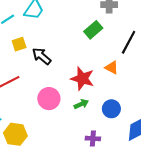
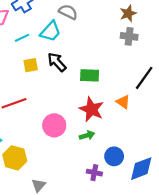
green rectangle: (93, 30) -> (90, 75), moved, turned 36
black arrow: (42, 56) -> (57, 62), moved
blue circle: (111, 109) -> (114, 156), moved

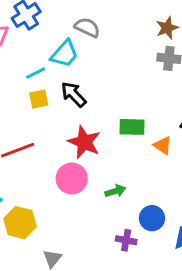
cyan line: (22, 38) -> (36, 73), moved
green rectangle: (90, 75) -> (132, 127), moved
red star: (91, 109) -> (84, 142), moved

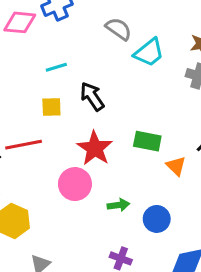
cyan trapezoid: (64, 54) -> (149, 52), moved
yellow square: (39, 99) -> (51, 107), moved
blue circle: (152, 218) -> (157, 219), moved

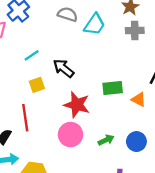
red line: (24, 145) -> (25, 118), turned -70

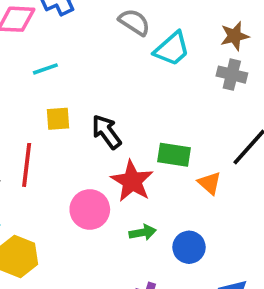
cyan line: (32, 55) -> (45, 69), moved
black arrow: (64, 68) -> (106, 132), moved
red star: (77, 105) -> (132, 181), moved

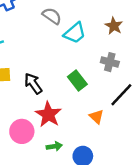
brown star: (235, 36) -> (114, 26), turned -30
gray cross: (232, 75) -> (110, 62), moved
green rectangle: (174, 155) -> (77, 81), moved, turned 42

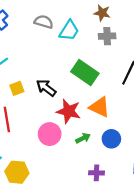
gray cross: (110, 62) -> (107, 36), moved
green rectangle: (77, 81) -> (85, 73), size x1.4
orange triangle: (96, 117) -> (99, 107), moved, size x1.5

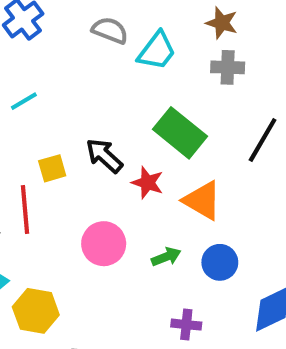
yellow square: (17, 88) -> (52, 168), moved
red star: (69, 111) -> (148, 183), moved, size x0.7

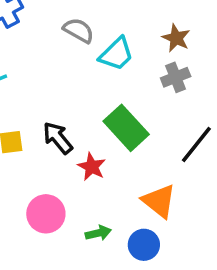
gray cross: (228, 67) -> (176, 77), turned -32
orange triangle: (202, 200) -> (159, 201), moved

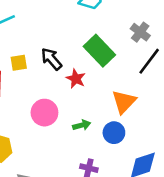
gray cross: (176, 77) -> (140, 32), moved, turned -30
orange triangle: (159, 201) -> (124, 102), turned 36

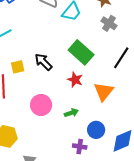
gray cross: (140, 32) -> (109, 23), moved
red star: (76, 79) -> (75, 80), moved
blue circle: (114, 133) -> (96, 130), moved

